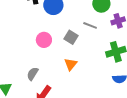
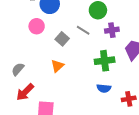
pink circle: (44, 40) -> (37, 26), moved

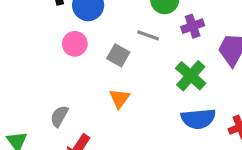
green cross: (105, 61) -> (191, 76), turned -30
blue semicircle: (104, 88) -> (198, 119), size x1.5

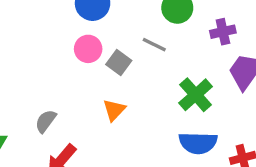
purple cross: (193, 26) -> (223, 32), moved
pink circle: (75, 44) -> (88, 49), moved

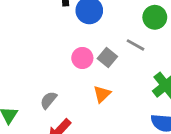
pink circle: (88, 49) -> (82, 58), moved

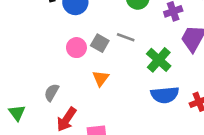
gray line: (136, 45) -> (126, 37), moved

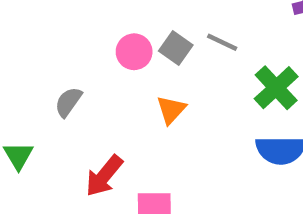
gray semicircle: (52, 92) -> (68, 102), moved

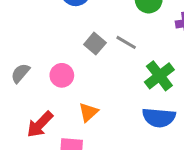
pink circle: (134, 52) -> (62, 75), moved
orange triangle: (171, 110) -> (88, 112), moved

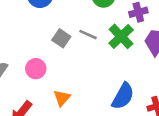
green cross: (159, 76) -> (121, 36), moved
blue semicircle: (159, 118) -> (123, 96), turned -60

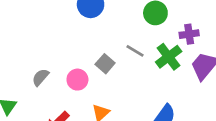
gray square: (61, 38) -> (105, 64), moved

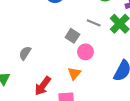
pink circle: (77, 80) -> (85, 52), moved

